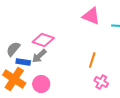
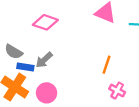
pink diamond: (43, 40) -> (45, 22), moved
gray semicircle: (13, 49) -> (14, 52), turned -98

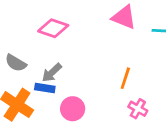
blue rectangle: (25, 67) -> (45, 88), moved
pink circle: (47, 93) -> (73, 109), moved

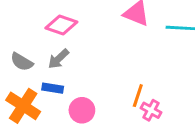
gray arrow: (52, 73) -> (58, 59), moved
orange line: (125, 78) -> (138, 96), moved

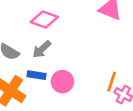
pink circle: (82, 110) -> (62, 82), moved

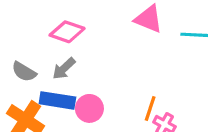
blue rectangle: (36, 75) -> (57, 100), size x1.5

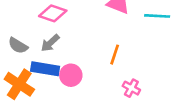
orange line: (150, 108) -> (115, 55), moved

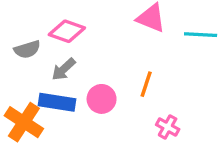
gray semicircle: (18, 46) -> (27, 49), moved, turned -48
pink circle: (71, 75) -> (102, 99), moved

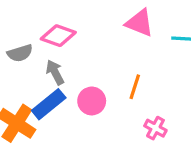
gray arrow: (64, 69) -> (55, 72), turned 105
blue rectangle: (57, 102) -> (49, 104), turned -48

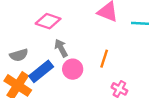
gray semicircle: (20, 53) -> (19, 55), moved
gray arrow: (55, 72) -> (61, 48), moved

